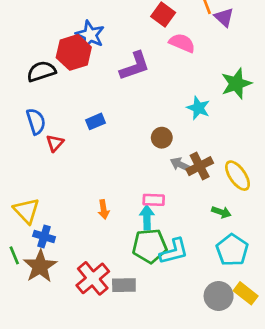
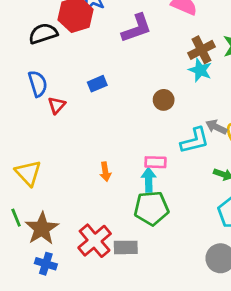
gray arrow: (181, 165) -> (216, 127), moved
brown cross: (200, 166) -> (201, 50), moved
blue cross: (44, 236) -> (46, 264), moved
cyan L-shape: (174, 251) -> (195, 141), moved

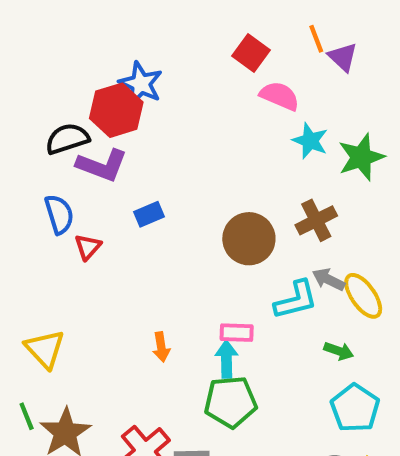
purple L-shape: (137, 28) -> (102, 165), moved, turned 40
brown cross: (201, 50) -> (316, 220), moved
cyan star: (200, 70) -> (310, 141), moved
brown circle: (164, 100) -> (249, 239), size x1.6

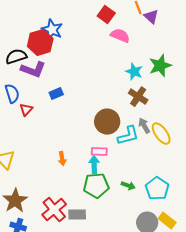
cyan star: (310, 141) -> (134, 72), moved
brown cross: (316, 220) -> (138, 97), turned -30
brown circle: (249, 239) -> (107, 122), moved
gray arrow: (329, 280) -> (144, 126), turned 35
green arrow: (339, 351) -> (128, 186), moved

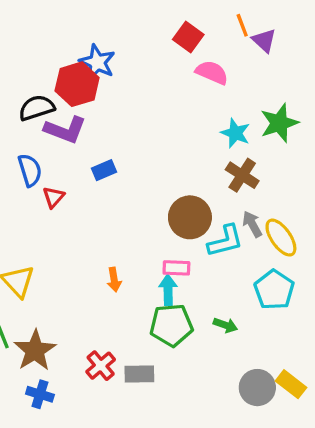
cyan pentagon: (157, 189) -> (274, 290), moved
red cross: (54, 210) -> (101, 366), size x0.7

